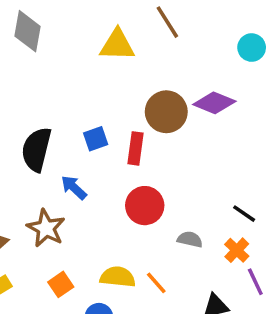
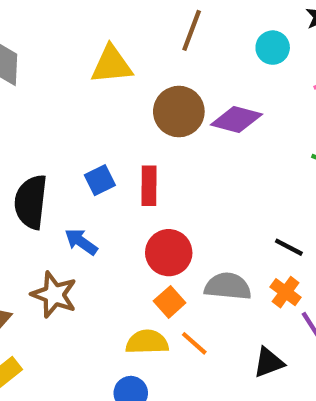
brown line: (167, 22) -> (192, 30), moved, turned 60
brown circle: (166, 112) -> (179, 112), moved
gray semicircle: (190, 239) -> (228, 286), size x1.5
orange square: (61, 284) -> (170, 302), moved

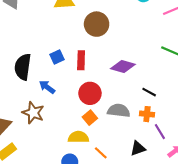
purple diamond: (236, 119) -> (123, 67), moved
orange cross: (286, 292) -> (147, 114), turned -32
orange line: (194, 343) -> (101, 153), moved

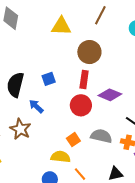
red rectangle: (81, 60) -> (84, 80), moved
red circle: (90, 93) -> (81, 105), moved

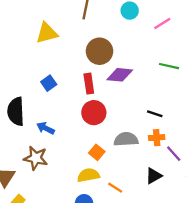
brown circle: (89, 52) -> (99, 51), moved
blue square: (49, 79) -> (49, 83), moved
purple diamond: (110, 95) -> (120, 75), moved

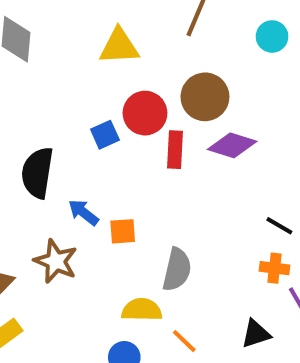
red circle: (94, 113) -> (145, 113), moved
gray semicircle: (126, 139) -> (177, 270), moved, turned 95
orange square: (97, 152) -> (123, 231), moved, turned 35

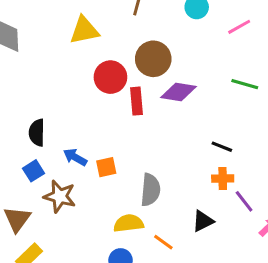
blue square: (105, 135) -> (34, 171), moved
black semicircle: (37, 173) -> (37, 133), size x0.7
black triangle: (256, 334) -> (203, 221), moved

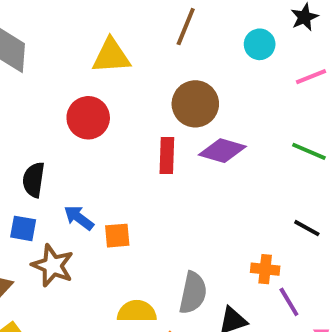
red circle: (110, 77) -> (88, 118), moved
black line: (222, 147) -> (307, 228), moved
blue square: (34, 171) -> (23, 228), turned 35
gray semicircle: (150, 190) -> (193, 293), moved

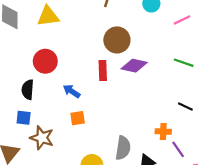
yellow triangle: (111, 56) -> (48, 16), moved
red circle: (88, 118) -> (45, 61), moved
blue arrow: (79, 218) -> (72, 91), moved

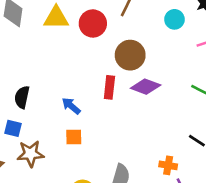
red circle: (45, 61) -> (93, 23), moved
brown star: (42, 138) -> (30, 154), turned -30

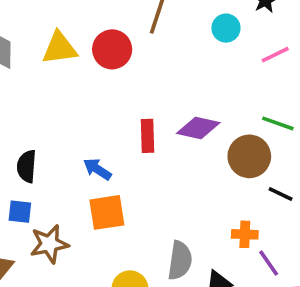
brown circle: (130, 55) -> (249, 156), moved
orange square: (74, 137) -> (107, 212), size x1.5

